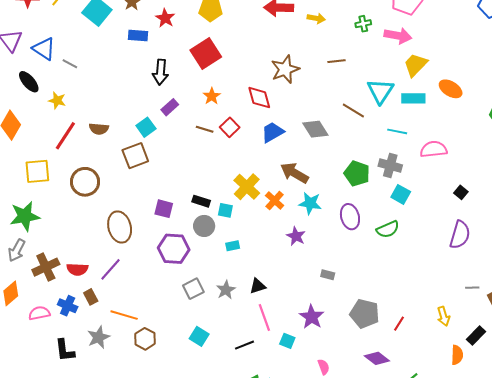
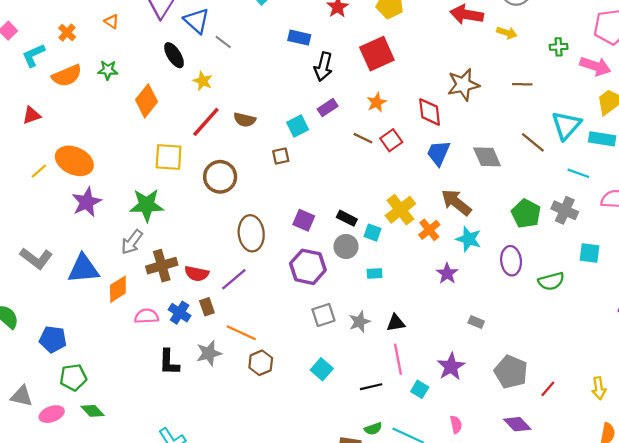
blue rectangle: (138, 35) -> (299, 38), moved
blue trapezoid: (272, 132) -> (438, 153), turned -45
brown square: (135, 156) -> (281, 156), size x0.6
cyan square: (401, 194) -> (589, 253), moved, turned -30

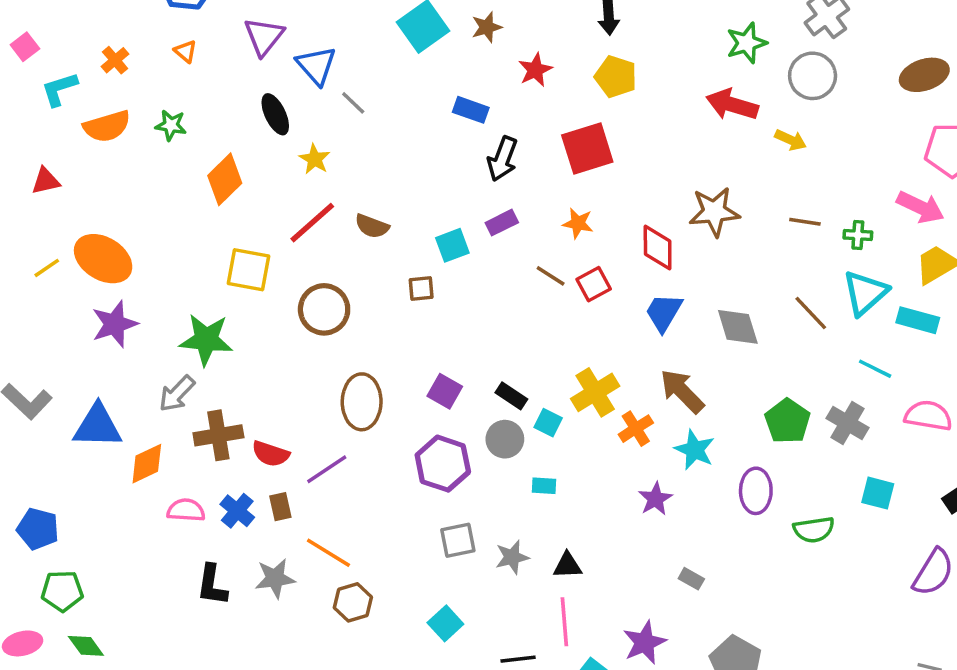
green cross: (559, 47) -> (858, 235), moved
orange star: (377, 102) -> (578, 223), turned 30

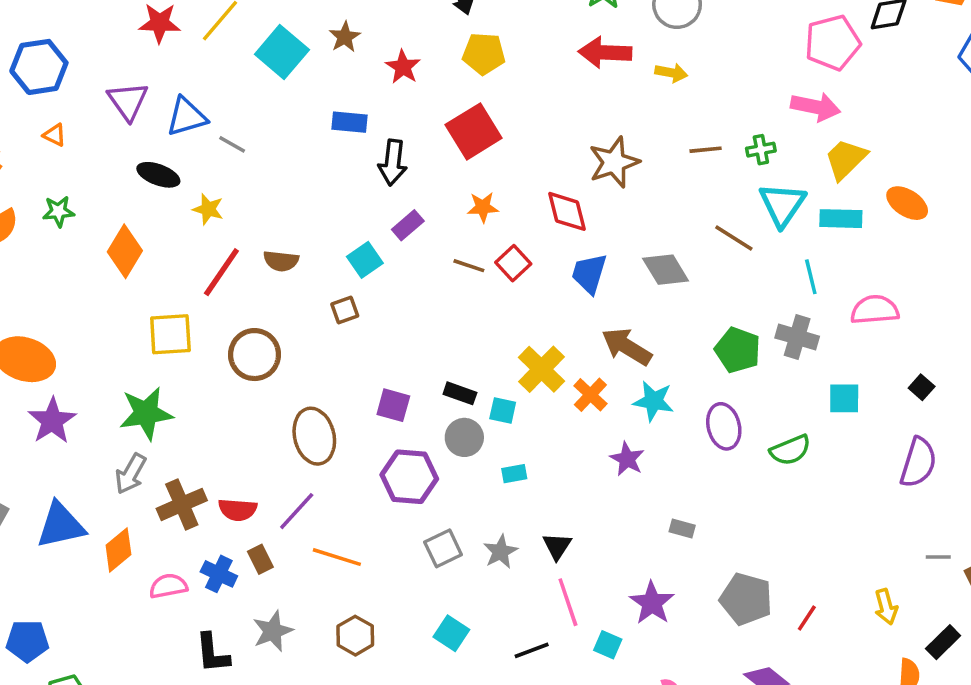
blue triangle: (316, 65) -> (187, 117), turned -51
black ellipse: (275, 114) -> (158, 175), turned -30
cyan line: (875, 369) -> (811, 277), turned 64
orange line: (328, 553) -> (337, 557), moved
black triangle: (567, 565) -> (557, 546), turned -40

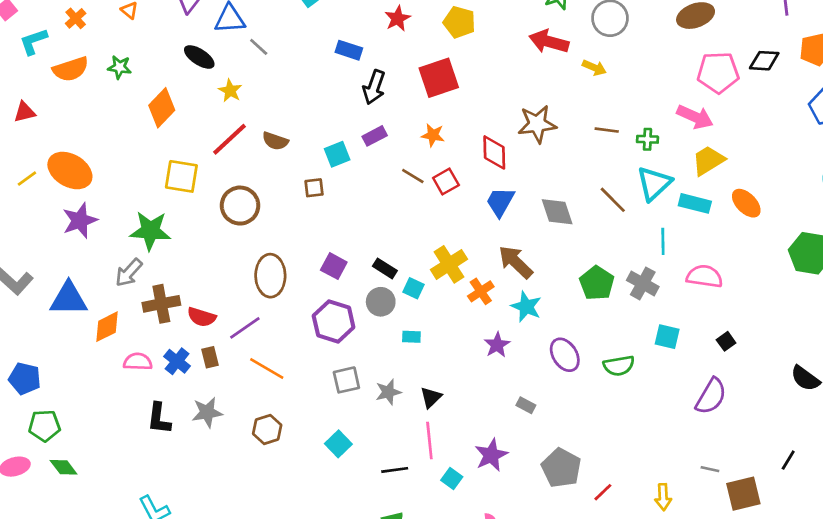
purple ellipse: (724, 426) -> (565, 355), moved, turned -32

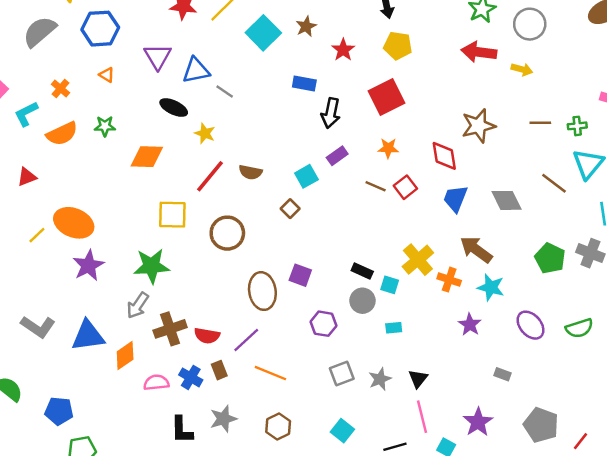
orange diamond: (162, 108) -> (147, 157), turned 56
brown square: (314, 188) -> (290, 209), turned -30
purple square: (334, 266) -> (300, 275), moved
orange cross: (481, 291) -> (449, 280), turned -30
purple hexagon: (334, 322) -> (323, 324), size x0.7

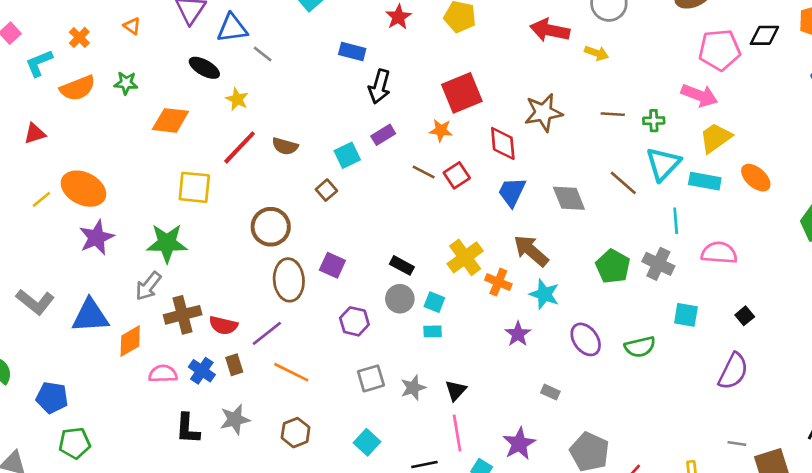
red square: (387, 97) -> (462, 93), moved
brown circle: (227, 233) -> (271, 227), moved
cyan square: (390, 285) -> (434, 302), moved

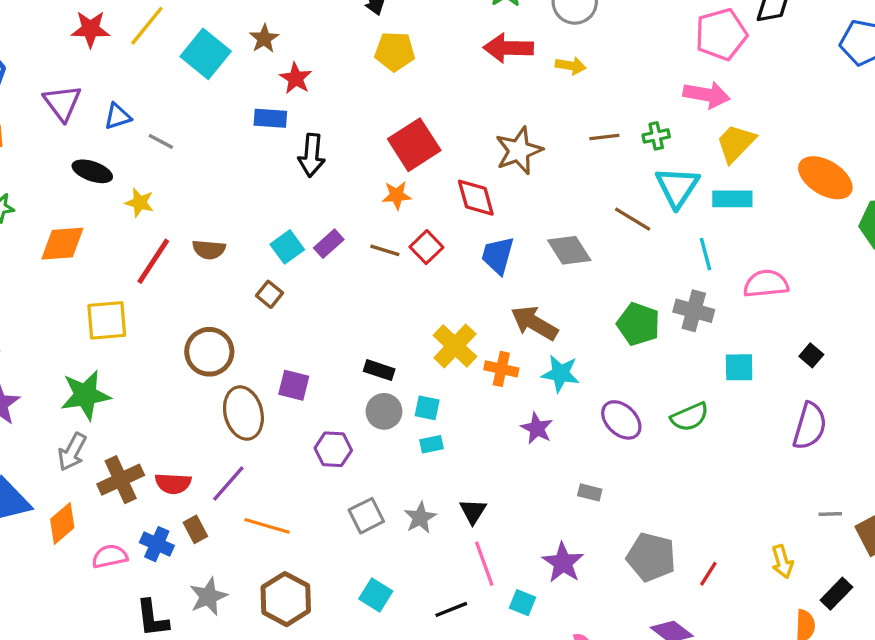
red star: (398, 17) -> (296, 78), moved
blue triangle: (232, 28) -> (118, 116), size x0.7
purple rectangle: (383, 135) -> (329, 244), moved
orange ellipse: (756, 178) -> (825, 178), moved, size x1.4
brown hexagon: (296, 433) -> (286, 599), size x1.4

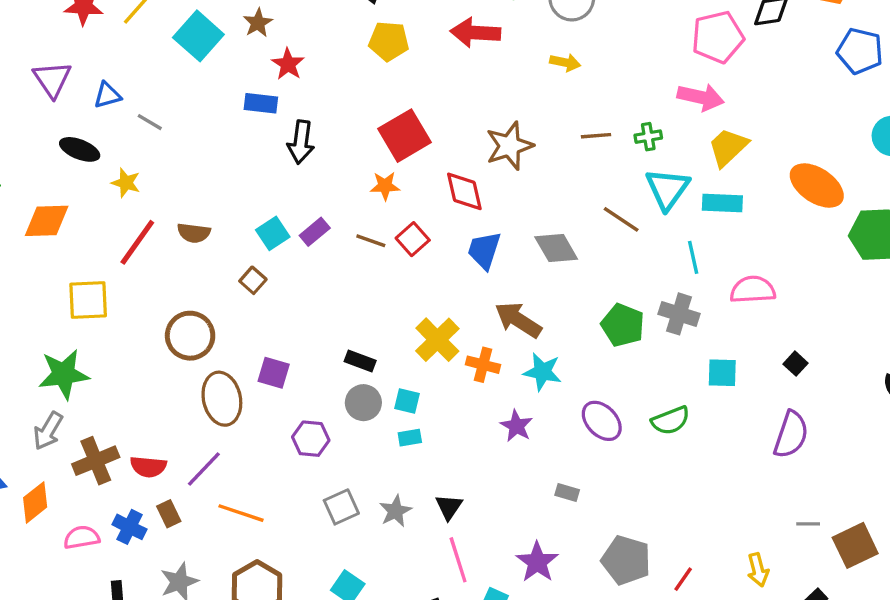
red arrow: (508, 48) -> (475, 33), moved

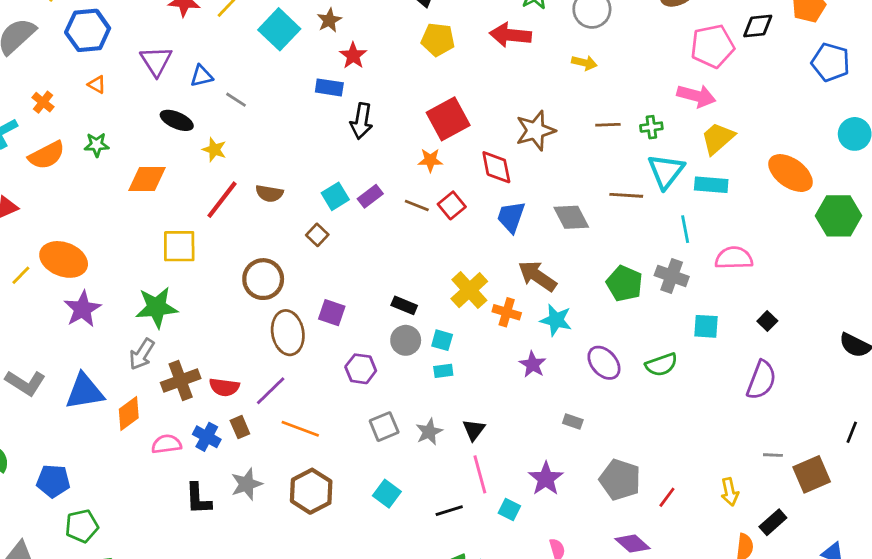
brown line: (621, 219) -> (626, 195), turned -32

